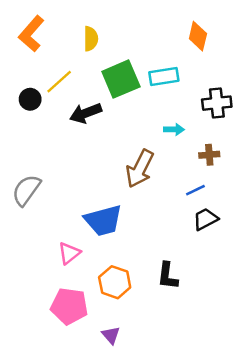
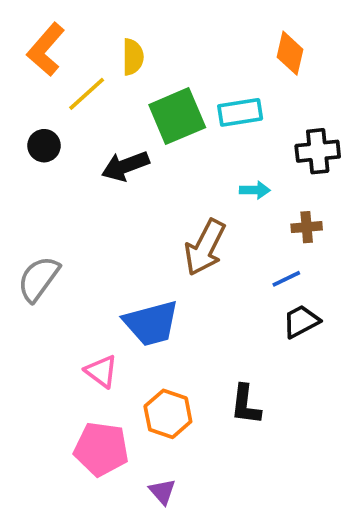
yellow line: (59, 82) -> (87, 94), moved
pink triangle: (69, 253) -> (101, 371), turned -45

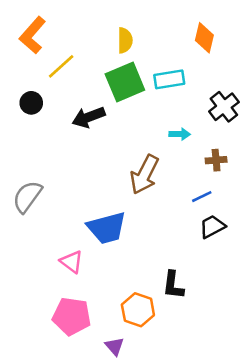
yellow semicircle: (133, 57) -> (125, 40), moved
black cross: (318, 151) -> (224, 107), turned -32
orange hexagon: (168, 414) -> (138, 310), moved

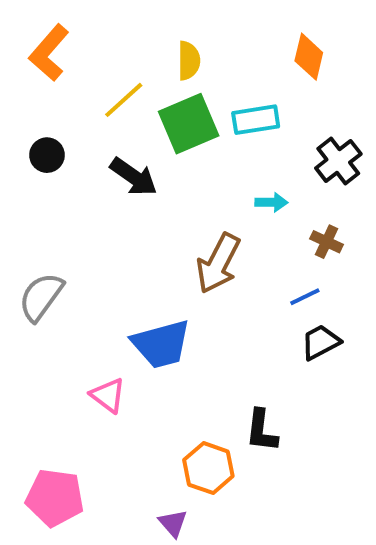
yellow line: (61, 66) -> (124, 100), moved
black arrow: (89, 117) -> (134, 177), turned -124
brown cross: (216, 160) -> (326, 242), turned 30
pink pentagon: (72, 316) -> (55, 498), moved

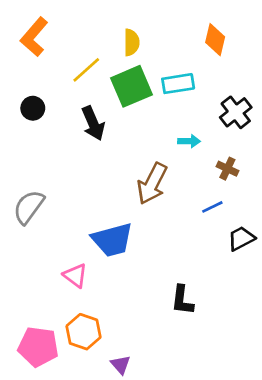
black arrow: (134, 177) -> (93, 123), turned 32
black trapezoid: (321, 342) -> (241, 238), moved
orange hexagon: (208, 468) -> (84, 332), moved

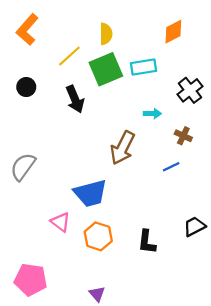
orange diamond: (215, 40) -> (173, 32), turned 50
black trapezoid: (241, 238) -> (194, 226), moved
orange hexagon: (84, 332) -> (98, 236), moved

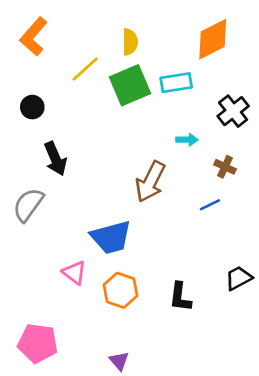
orange diamond: (173, 32) -> (213, 39), size x1.4
black arrow: (75, 99) -> (55, 159), moved

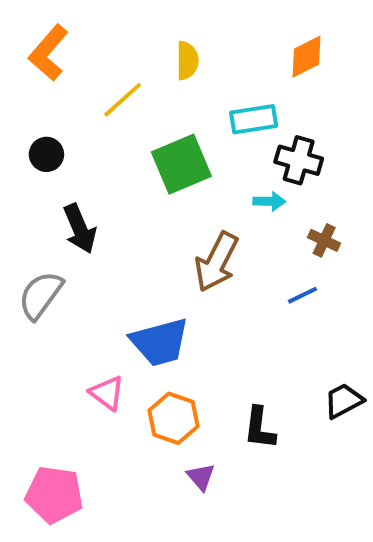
orange diamond: (213, 39) -> (306, 57), size x0.7
green square: (130, 85) -> (181, 164), moved
black cross: (233, 111) -> (299, 160), moved, turned -36
purple triangle: (119, 361) -> (201, 477), moved

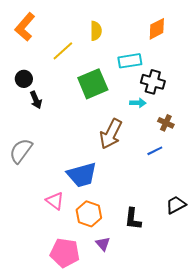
black arrow: (80, 229) -> (36, 100), moved, size x0.7
pink pentagon: (54, 495) -> (65, 253), moved

